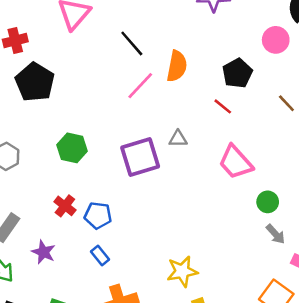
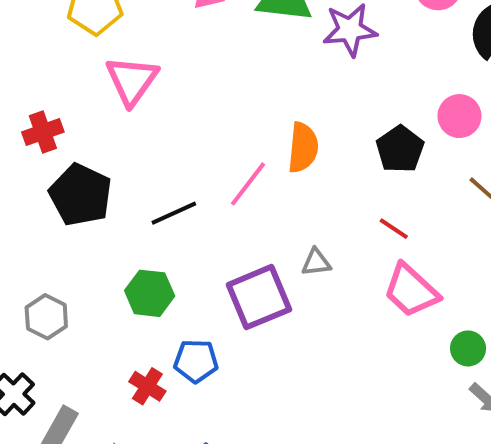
pink circle: (276, 40) -> (459, 116), moved
black line: (132, 43) -> (174, 213), moved, turned -68
red line: (223, 106) -> (394, 229), moved
blue pentagon: (98, 215) -> (196, 361), moved

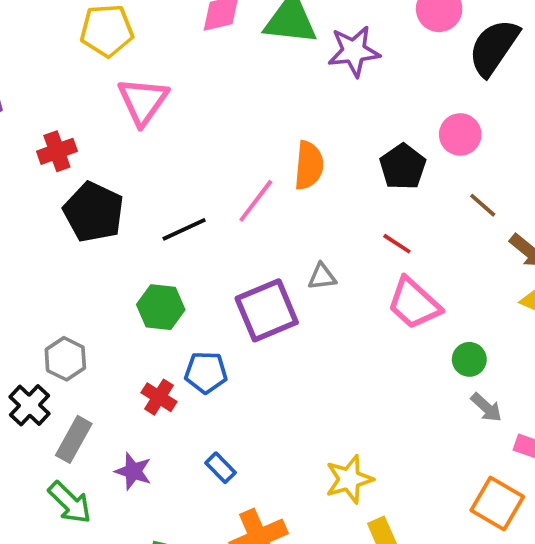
gray hexagon: (46, 317) -> (65, 359), moved

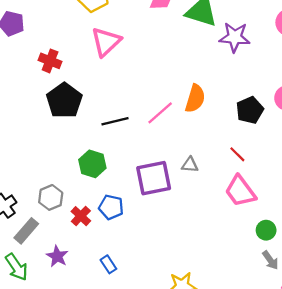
red cross: (57, 151) -> (50, 61), turned 30
gray hexagon: (65, 359) -> (51, 197), moved

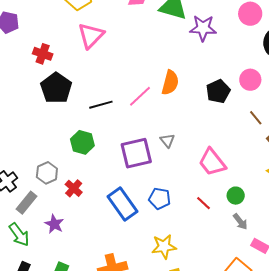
red line: (237, 154) -> (204, 203), moved
gray triangle: (190, 165) -> (167, 141), turned 49
blue pentagon: (111, 207) -> (160, 198), moved
blue rectangle: (108, 264) -> (123, 204), moved, size x2.0

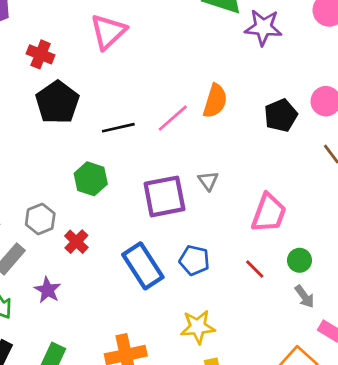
pink trapezoid: (212, 162) -> (269, 213), turned -124

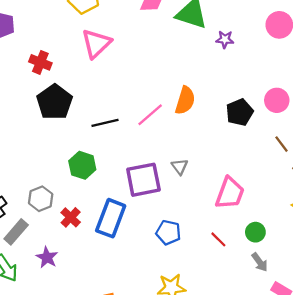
purple star: (263, 27) -> (225, 39), size x0.6
blue rectangle: (143, 266) -> (111, 218), moved, turned 54

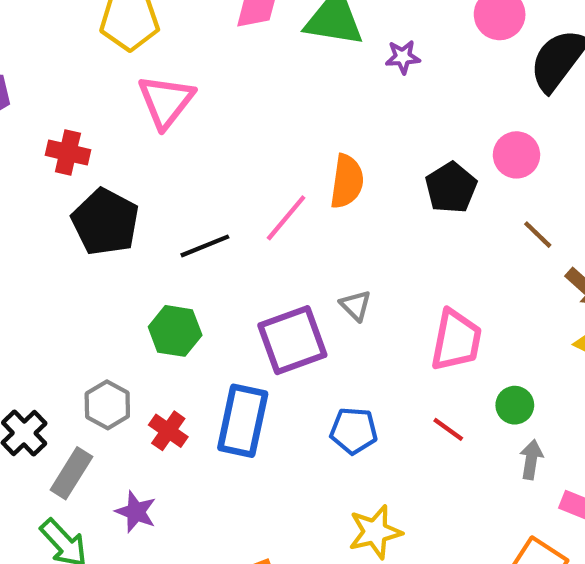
gray arrow: (260, 262) -> (531, 459), turned -126

